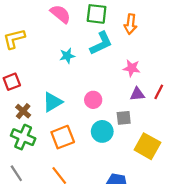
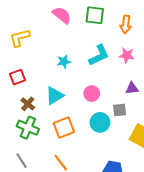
cyan L-shape: (101, 43) -> (99, 55), moved
cyan star: (67, 56) -> (64, 62), moved
pink star: (132, 68) -> (127, 55), moved

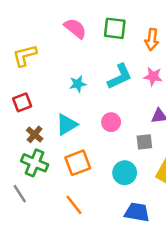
cyan circle: (100, 122) -> (125, 173), moved
gray line: (22, 161) -> (20, 194), moved

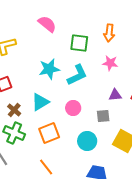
green square: (115, 28) -> (79, 43), moved
cyan L-shape: (120, 76) -> (77, 75), moved
cyan star: (78, 84) -> (49, 69), size x1.5
pink circle: (111, 122) -> (73, 108), moved

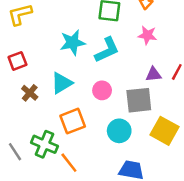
gray square: (103, 116) -> (139, 100), size x1.6
green cross: (14, 133) -> (44, 144), moved

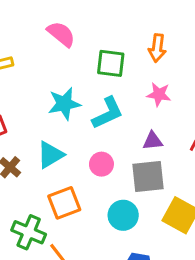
purple triangle: (154, 74) -> (153, 141), moved

